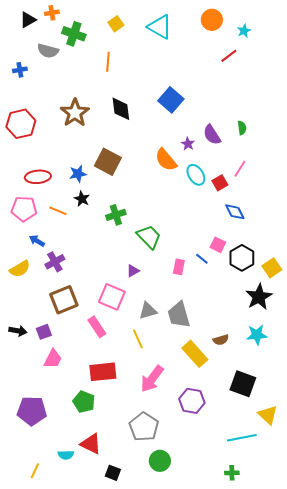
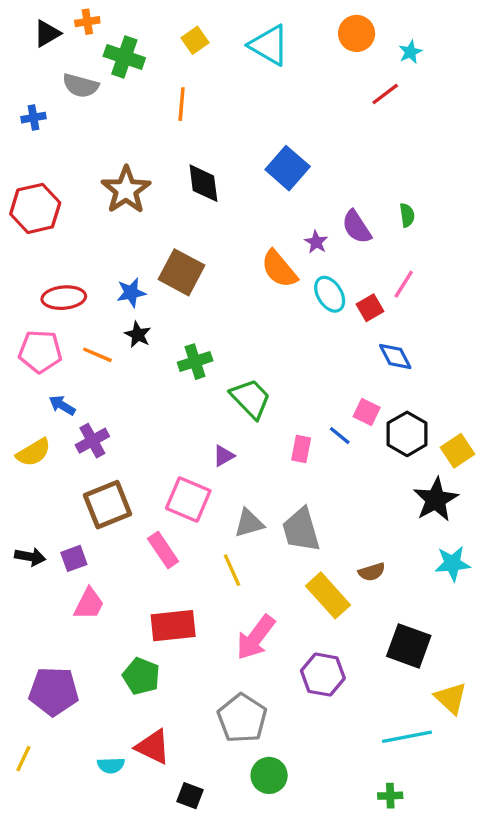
cyan star: (257, 335) -> (452, 563), moved
yellow line: (35, 471) -> (23, 759), moved

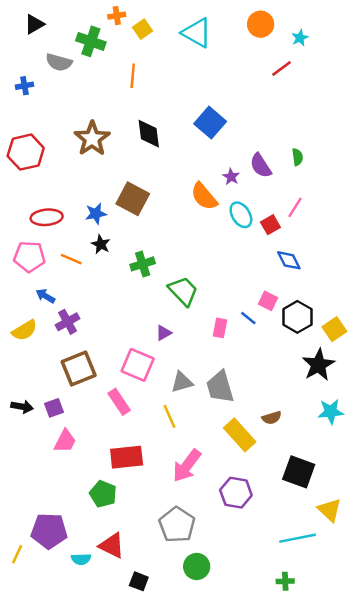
orange cross: (87, 22) -> (117, 16), moved
purple pentagon: (54, 691) -> (49, 531), moved

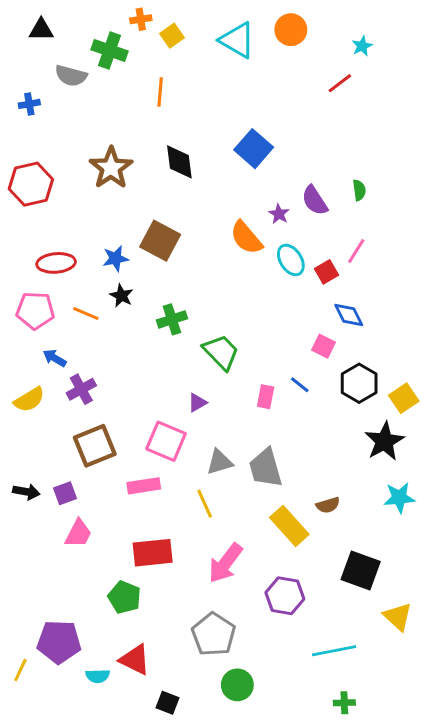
black triangle: (34, 24) -> (41, 30), turned 30
orange circle: (261, 24) -> (291, 30), moved
pink square: (268, 301) -> (324, 346), moved
pink rectangle: (119, 402) -> (144, 486), turned -65
cyan line: (297, 538) -> (334, 651), moved

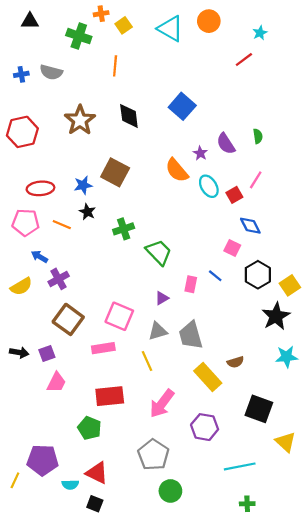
gray semicircle: (71, 76) -> (51, 72), moved
purple triangle: (197, 403) -> (162, 298), moved
brown square: (95, 446) -> (68, 319), turned -32
black square: (168, 703) -> (95, 504), moved

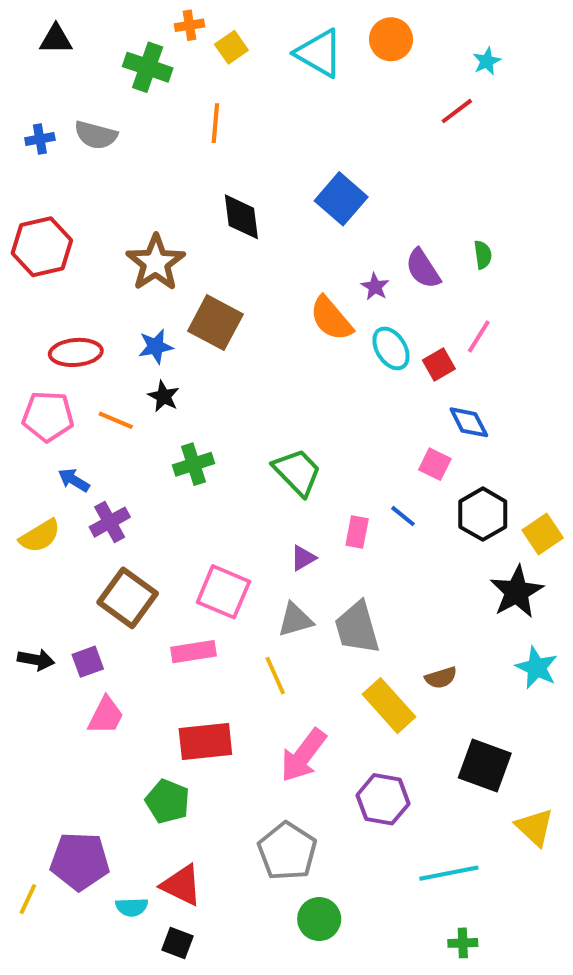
brown star: (80, 120) -> (156, 263), moved
green cross: (124, 229) -> (193, 464), moved
cyan star: (287, 357) -> (537, 668), turned 30

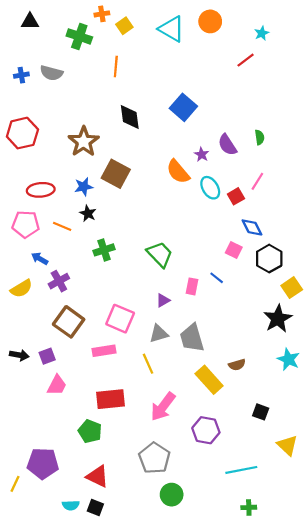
black hexagon: (483, 514) -> (269, 259), moved
black square: (485, 765) -> (261, 412), size x0.6
cyan semicircle: (132, 907) -> (71, 505), moved

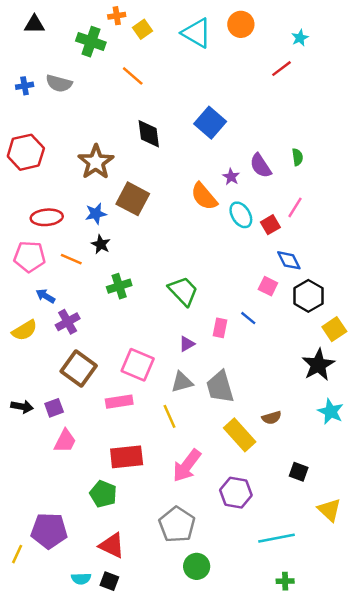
orange line: (116, 67) -> (133, 76), turned -54

